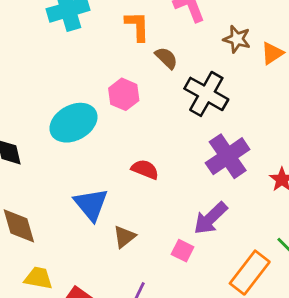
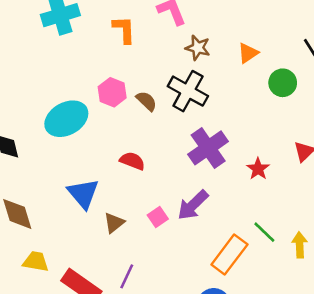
brown star: (237, 39) -> (198, 48), moved
brown semicircle: (166, 58) -> (146, 101), moved
pink square: (183, 251) -> (158, 217), moved, turned 30

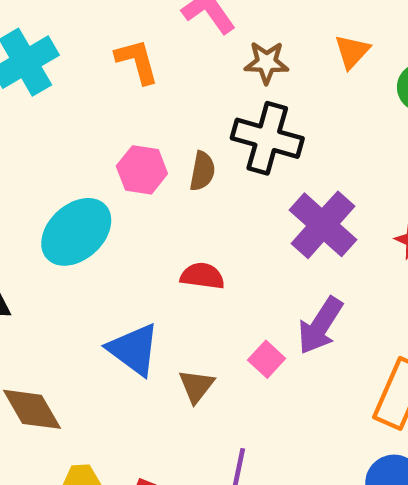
brown semicircle: (146, 101) -> (202, 171), turned 70

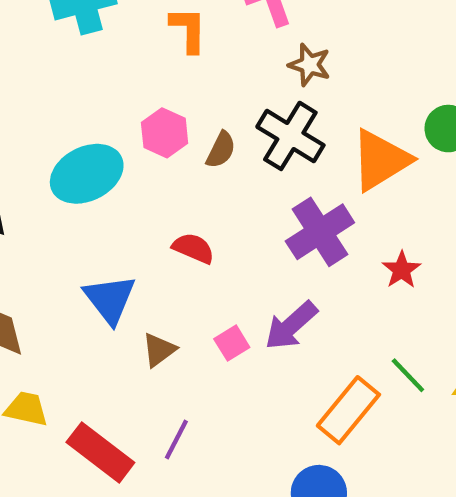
orange triangle: (352, 52) -> (381, 160), moved, size x1.8

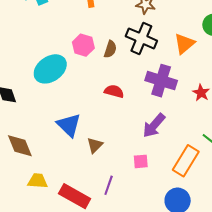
orange triangle: (381, 160) -> (184, 44), size x0.7
purple cross: (320, 232) -> (161, 81), turned -32
red semicircle: (193, 248) -> (114, 91), moved
pink square: (232, 343) -> (141, 161), moved, turned 35

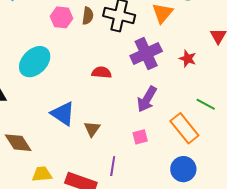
pink hexagon: (83, 45) -> (62, 17), moved
brown semicircle: (110, 49) -> (88, 16), moved
purple cross: (161, 81) -> (146, 54), turned -32
orange rectangle: (186, 161) -> (184, 128), turned -60

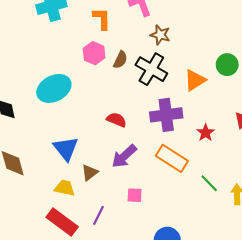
purple arrow: (147, 99) -> (124, 156), moved
orange rectangle: (184, 128) -> (172, 158), moved, turned -36
yellow trapezoid: (42, 174) -> (65, 188), moved

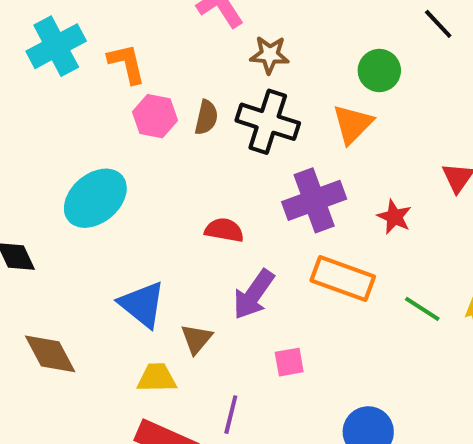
orange L-shape: (102, 19) -> (127, 64), moved
green circle: (227, 65) -> (379, 70), moved

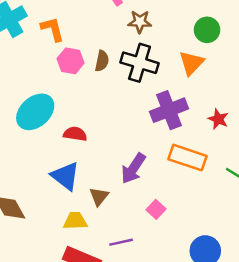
red semicircle: (224, 230) -> (75, 134), moved
pink square: (289, 362) -> (156, 209), turned -36
purple line: (231, 415) -> (121, 242), turned 65

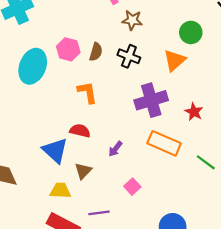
orange L-shape: (52, 29) -> (87, 92), moved
black cross: (140, 63) -> (129, 56), size x0.7
cyan ellipse: (35, 112) -> (33, 66), moved, turned -32
red semicircle: (75, 134) -> (80, 131), moved
purple arrow: (133, 168) -> (115, 149), size x0.6

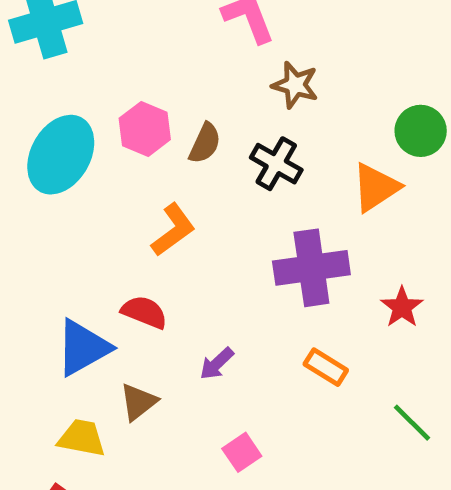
orange L-shape: (87, 92) -> (173, 230), turned 55
orange rectangle: (164, 143) -> (326, 367), size x0.6
blue triangle: (55, 150) -> (83, 348), turned 40

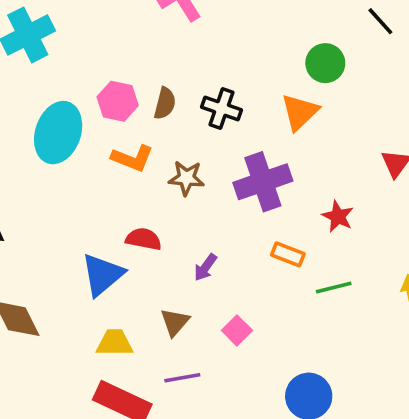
brown star: (295, 85) -> (186, 178), moved
orange L-shape: (173, 230) -> (132, 158), moved, turned 69
red star: (402, 307) -> (338, 216), moved
brown triangle: (138, 402) -> (175, 322), moved
green line: (412, 423) -> (334, 287), moved, turned -48

